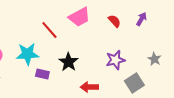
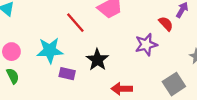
red semicircle: (114, 21) -> (166, 24), moved
purple star: (115, 60) -> (146, 45), moved

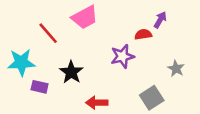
red semicircle: (166, 24) -> (143, 34), turned -56

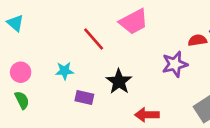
cyan star: (21, 62) -> (64, 71), size x0.6

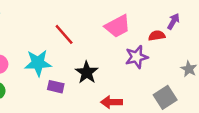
pink trapezoid: (134, 22) -> (118, 26), moved
cyan star: (64, 71) -> (38, 63), size x1.6

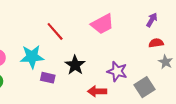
red semicircle: (157, 36) -> (156, 43), moved
purple star: (137, 57) -> (117, 71), moved, turned 30

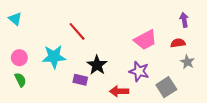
purple arrow: (152, 20) -> (184, 20), moved, turned -40
pink trapezoid: (102, 24) -> (145, 40), moved
purple rectangle: (48, 78) -> (80, 80), moved

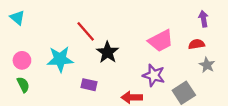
black star: (97, 65) -> (108, 52), moved

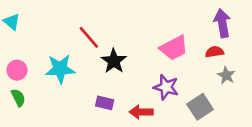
purple arrow: (203, 19) -> (222, 23), size x1.5
purple rectangle: (89, 85) -> (105, 103), moved

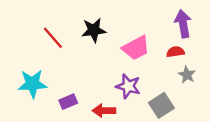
black star: (114, 61) -> (94, 30), moved, turned 30
cyan star: (60, 69) -> (32, 84), moved
purple rectangle: (105, 103) -> (68, 102), turned -36

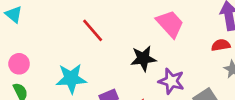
black star: (94, 30) -> (143, 58), moved
pink trapezoid: (136, 48) -> (170, 24), moved, turned -104

